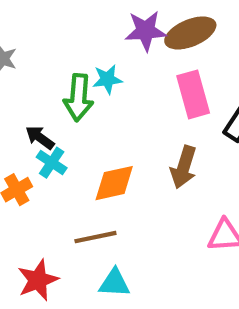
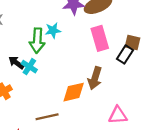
cyan cross: (52, 163) -> (29, 67), moved
orange diamond: (114, 183) -> (74, 92), moved

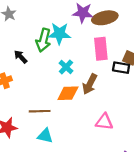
cyan star: (53, 30) -> (59, 34), size x1.5
black rectangle: (125, 54) -> (121, 68), turned 56
cyan cross: (29, 67) -> (66, 67), moved

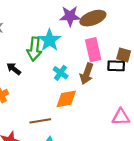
cyan star: (59, 34) -> (49, 40), turned -30
brown arrow: (90, 84) -> (87, 74), moved
pink triangle: (104, 122) -> (121, 117), moved

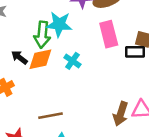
cyan star: (49, 40) -> (59, 24), turned -30
brown arrow: (87, 74) -> (121, 114), moved
orange diamond: (66, 99) -> (40, 59), moved

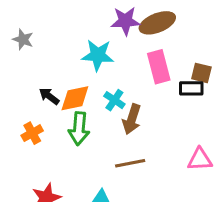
green arrow: (42, 35) -> (79, 129), moved
brown arrow: (121, 114) -> (132, 119), moved
brown line: (50, 116) -> (130, 163), moved

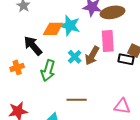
black arrow: (49, 96) -> (33, 46), size x1.5
orange diamond: (75, 98) -> (53, 29), moved
brown arrow: (132, 119) -> (92, 56), moved

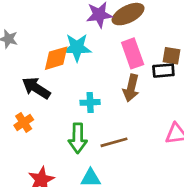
brown arrow: (92, 56) -> (131, 88), moved
cyan cross: (75, 57) -> (90, 102), moved, turned -32
green arrow: (48, 71) -> (78, 138), moved

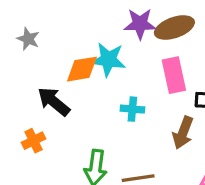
brown arrow: (131, 88) -> (183, 133), moved
cyan cross: (90, 102) -> (132, 109), moved

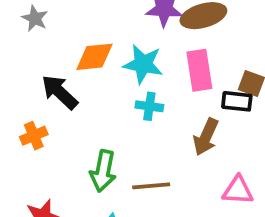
cyan star: (108, 60) -> (143, 64), moved

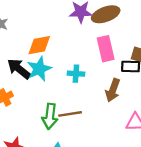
cyan star: (143, 64) -> (39, 69), moved, turned -30
brown line: (151, 186) -> (70, 114), moved

